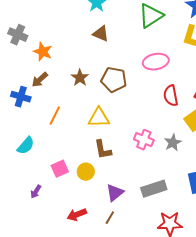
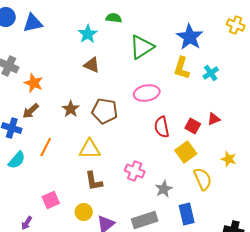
gray star: (173, 143) -> (164, 189), moved
cyan semicircle: (26, 146) -> (17, 160), moved
yellow circle: (86, 172) -> (84, 212), moved

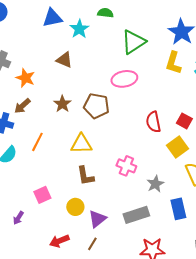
blue triangle: (33, 23) -> (52, 18), moved
brown triangle: (92, 65) -> (64, 60), moved
pink ellipse: (147, 93) -> (124, 79), moved

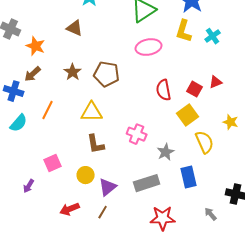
pink ellipse: (124, 79) -> (149, 47), moved

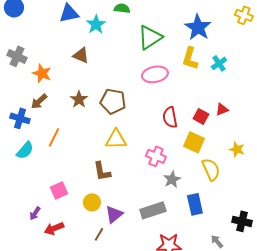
yellow triangle: (92, 112) -> (116, 139), moved
yellow square: (188, 115) -> (194, 142), turned -30
pink cross: (137, 134) -> (156, 156), moved
red arrow: (70, 209) -> (54, 228), moved
brown line: (103, 212) -> (99, 234), moved

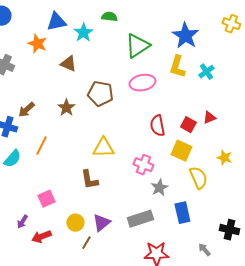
orange star: (42, 73) -> (37, 44), moved
brown pentagon: (113, 101) -> (100, 94), moved
yellow circle: (92, 202) -> (75, 223), moved

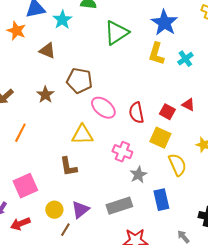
pink ellipse: (142, 83) -> (103, 108), moved, turned 50
red triangle: (209, 118) -> (188, 105), turned 48
pink square: (46, 199) -> (25, 186), size x1.4

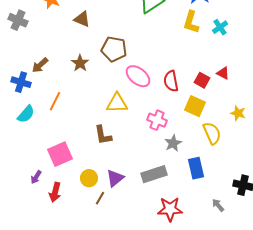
red arrow: (20, 224) -> (55, 192), turned -54

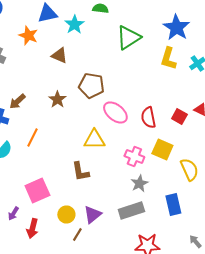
yellow square: (195, 106) -> (162, 150), moved
gray star: (173, 143) -> (139, 184), moved

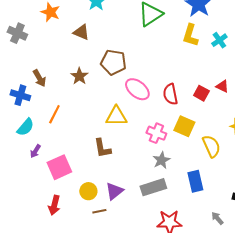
brown arrow: (17, 102) -> (39, 78), turned -78
purple arrow: (13, 214) -> (35, 151), moved
brown line: (77, 234) -> (99, 211), turned 48

